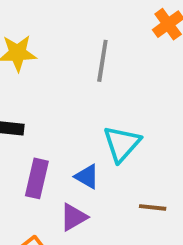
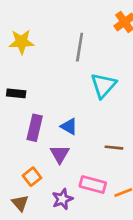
cyan triangle: (122, 144) -> (103, 85), moved
purple triangle: (74, 217) -> (60, 154), turned -30

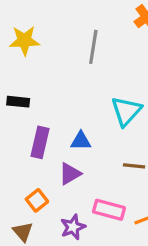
cyan triangle: (103, 85) -> (126, 111), moved
blue triangle: (69, 126) -> (81, 141), turned -30
purple triangle: (60, 154) -> (70, 174), turned 30

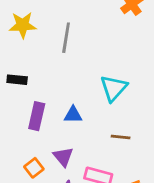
gray line: (93, 47) -> (66, 38), moved
purple triangle: (70, 174) -> (63, 157), moved, turned -40

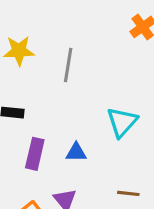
brown line: (121, 137) -> (128, 193), moved

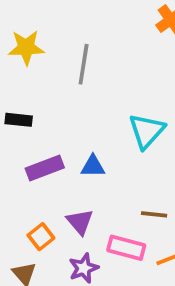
purple rectangle: (35, 154) -> (45, 168), turned 56

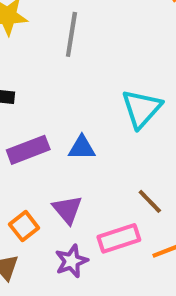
brown line: (154, 214) -> (150, 201), turned 40
pink rectangle: (126, 248) -> (119, 238), turned -33

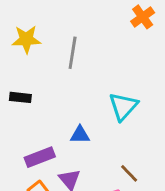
purple rectangle: (28, 150) -> (40, 157), moved

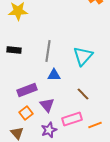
gray line: (73, 53) -> (48, 51), moved
brown line: (129, 173) -> (83, 94), moved

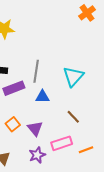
purple rectangle: (27, 90) -> (14, 88), moved
orange square: (26, 113) -> (13, 124), moved

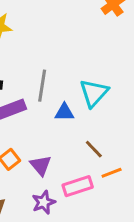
blue triangle: (42, 97) -> (64, 112), moved
orange line: (86, 150) -> (112, 173), moved

